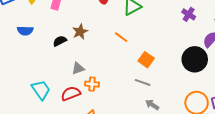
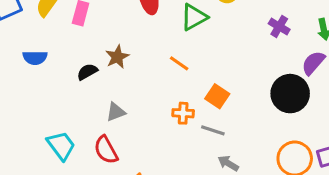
orange cross: (92, 84) -> (183, 113), moved
red semicircle: (71, 94) -> (106, 150), turned -96

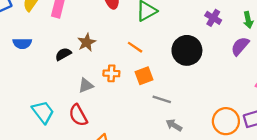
black circle: (290, 94) -> (187, 50), moved
orange square: (217, 96) -> (144, 76), moved, turned 36
orange cross: (183, 113) -> (111, 73), moved

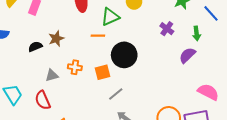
orange line: (135, 47) -> (98, 36), moved, turned -40
black circle: (187, 50) -> (124, 55), moved
gray line: (162, 99) -> (116, 94), turned -63

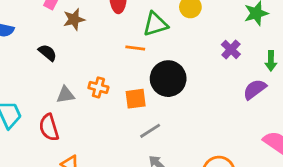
brown star: (56, 39) -> (74, 19), moved
black semicircle: (35, 47) -> (48, 53), turned 56

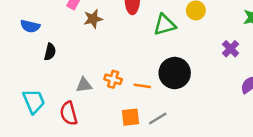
orange line: (135, 48) -> (142, 86), moved
black semicircle: (48, 53) -> (50, 52), moved, turned 63
orange square: (136, 99) -> (130, 117), moved

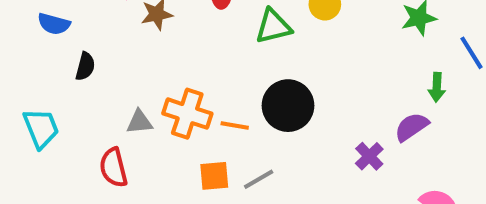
purple cross: (231, 49) -> (369, 156), moved
orange cross: (113, 79) -> (187, 114), size x1.6
cyan trapezoid: (34, 101) -> (41, 128), moved

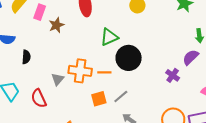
green triangle: (273, 26) -> (109, 37), moved
gray triangle: (139, 122) -> (58, 79), turned -32
red semicircle: (114, 168) -> (39, 98), moved

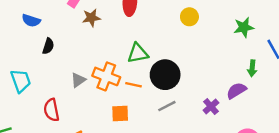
green triangle: (109, 37) -> (138, 53), moved
gray line: (121, 96) -> (167, 106), moved
red semicircle: (39, 98) -> (51, 110), moved

